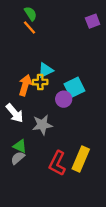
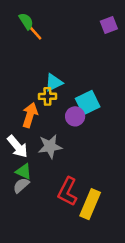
green semicircle: (31, 14) -> (26, 21), moved
orange arrow: (25, 85) -> (30, 115), moved
white arrow: (15, 113) -> (17, 146), moved
yellow rectangle: (81, 159) -> (90, 204), moved

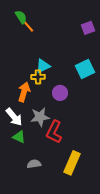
purple square: (109, 25) -> (88, 28), moved
cyan square: (88, 103) -> (85, 69), moved
gray semicircle: (21, 185) -> (34, 164), moved, turned 32
red L-shape: (68, 192) -> (54, 132), moved

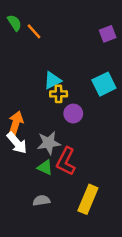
green semicircle: (21, 17) -> (14, 23), moved
yellow cross: (38, 77) -> (59, 94), moved
orange arrow: (24, 92) -> (16, 123), moved
green triangle: (19, 137) -> (45, 167), moved

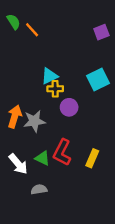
white arrow: (17, 143) -> (18, 164), moved
gray star: (49, 143) -> (34, 121), moved
yellow rectangle: (88, 199) -> (92, 158), moved, size x0.7

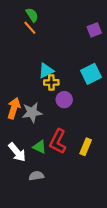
green semicircle: (14, 22) -> (32, 15), moved

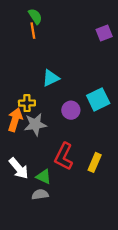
orange line: (30, 28) -> (33, 31), turned 32
cyan square: (91, 74) -> (98, 99), moved
yellow cross: (51, 82) -> (27, 103), moved
green triangle: (40, 147) -> (44, 177), moved

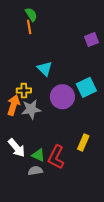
purple square: (104, 33) -> (92, 39), moved
cyan triangle: (51, 78) -> (45, 69), turned -49
purple circle: (71, 110) -> (62, 97), size x1.5
red L-shape: (64, 156) -> (56, 157), moved

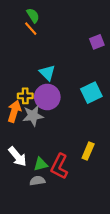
orange line: (29, 27) -> (31, 29), turned -32
purple circle: (62, 97) -> (47, 97), moved
green triangle: (38, 155) -> (41, 164), turned -40

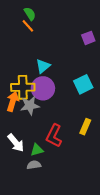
cyan triangle: (47, 73) -> (43, 66), turned 35
yellow cross: (25, 96) -> (23, 87), size x1.6
yellow rectangle: (88, 151) -> (85, 127), moved
red L-shape: (59, 166) -> (54, 136), moved

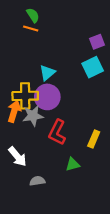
orange line: (28, 26) -> (31, 28), turned -32
cyan square: (83, 84) -> (93, 67), moved
red L-shape: (54, 136) -> (57, 132), moved
green triangle: (37, 150) -> (73, 164), moved

